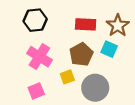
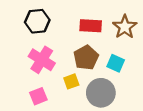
cyan square: (109, 49) -> (116, 63), moved

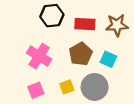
black hexagon: (37, 21) -> (52, 16), moved
brown star: (125, 27) -> (117, 25), turned 30
yellow square: (71, 81) -> (67, 87), moved

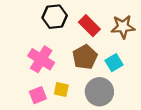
red rectangle: (85, 24) -> (89, 26), turned 42
cyan square: (108, 59) -> (114, 63), turned 35
yellow square: (67, 87) -> (61, 90), moved, turned 32

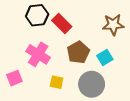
black hexagon: (55, 17) -> (37, 15), moved
red rectangle: (89, 26) -> (62, 24), moved
pink square: (38, 95) -> (14, 78), moved

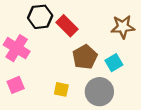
pink cross: (38, 54) -> (17, 48), moved

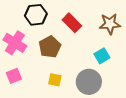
red rectangle: (67, 26) -> (72, 23), moved
brown pentagon: (85, 57) -> (50, 47), moved

